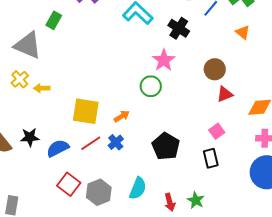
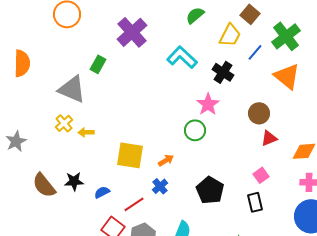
orange triangle: (243, 32) -> (287, 76), size x1.8
red line: (91, 143) -> (134, 204), moved
blue semicircle: (58, 148) -> (102, 192), size x0.7

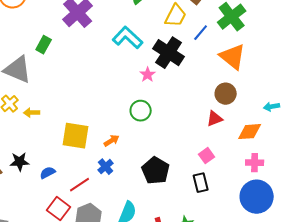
black cross: (223, 72) -> (169, 53), size x1.4
pink star: (208, 104) -> (148, 75), moved, size x0.7
brown circle: (259, 113) -> (226, 94), moved

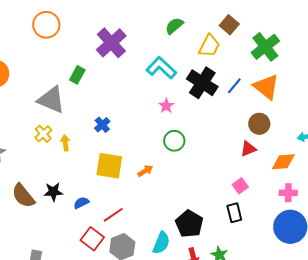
blue line: (201, 33) -> (234, 86), moved
pink star: (148, 75) -> (166, 106), moved
yellow arrow: (32, 113) -> (65, 143), turned 84
blue cross: (106, 167) -> (102, 125), moved
black pentagon: (156, 171) -> (189, 224), moved

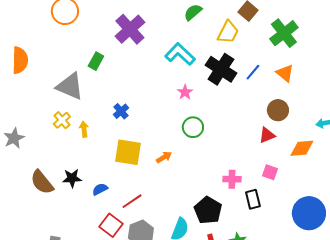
orange triangle: (266, 87) -> (285, 73), size x0.7
pink square: (240, 186) -> (270, 172), moved, turned -35
pink cross: (288, 193) -> (232, 179), moved

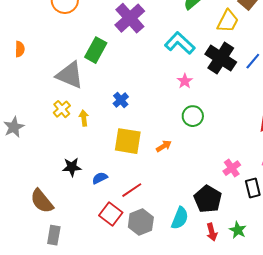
orange semicircle: (20, 60) -> (20, 49), size x0.6
green rectangle: (96, 61) -> (96, 50), size x1.4
pink cross: (232, 179) -> (232, 168), turned -36
brown semicircle: (42, 182) -> (42, 201), moved

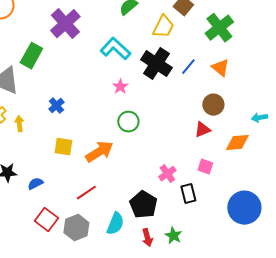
yellow square: (128, 141) -> (63, 147), size x0.7
orange arrow: (164, 146) -> (99, 152), size x1.8
red line: (132, 190) -> (86, 193), moved

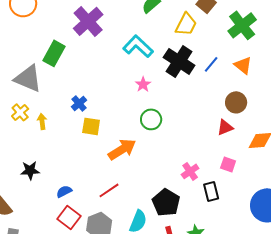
yellow square: (63, 147) -> (91, 126), moved
blue semicircle: (35, 184) -> (64, 191), moved

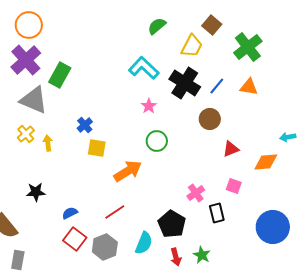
purple cross: (88, 21) -> (26, 60), moved
orange triangle: (243, 65) -> (249, 87), turned -30
brown circle: (236, 102) -> (210, 119), moved

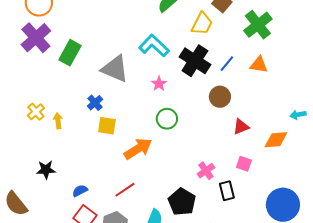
gray triangle: (34, 100) -> (115, 69), moved

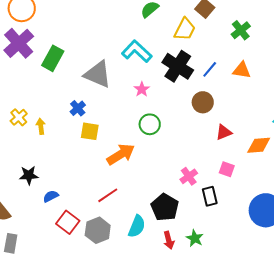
green cross: (258, 25) -> (241, 30), size x0.7
blue semicircle: (80, 191) -> (51, 196), moved

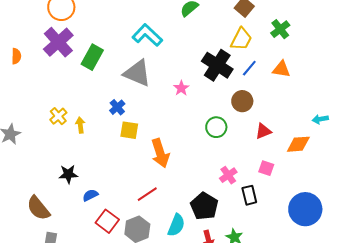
yellow trapezoid: (185, 29) -> (241, 39), moved
cyan L-shape: (137, 51) -> (147, 35), moved
green circle: (150, 124) -> (216, 127), moved
orange arrow: (121, 154) -> (160, 153), turned 104

